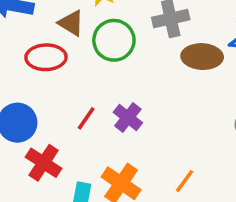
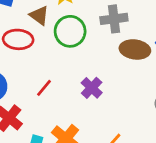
purple cross: (128, 118) -> (92, 88), moved

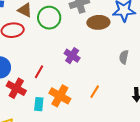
red line: (44, 88) -> (39, 72), moved

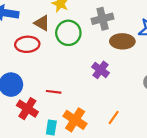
purple cross: (72, 56) -> (100, 70), moved
red line: (39, 72) -> (54, 92), turned 64

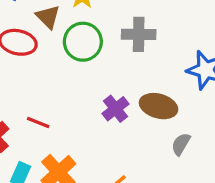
brown ellipse: (122, 41) -> (159, 106), moved

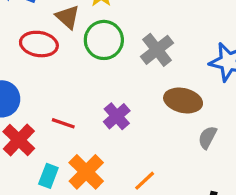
gray cross: (139, 34) -> (157, 50), moved, turned -36
purple cross: (115, 109) -> (117, 116), moved

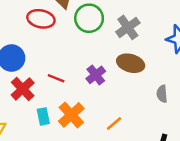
brown ellipse: (183, 100) -> (131, 63), moved
gray semicircle: (207, 137) -> (162, 94), turned -35
cyan rectangle: (48, 176) -> (43, 116), turned -35

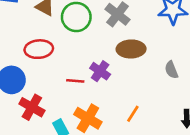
red ellipse: (41, 19) -> (39, 49), moved
red line: (56, 78) -> (75, 81), moved

